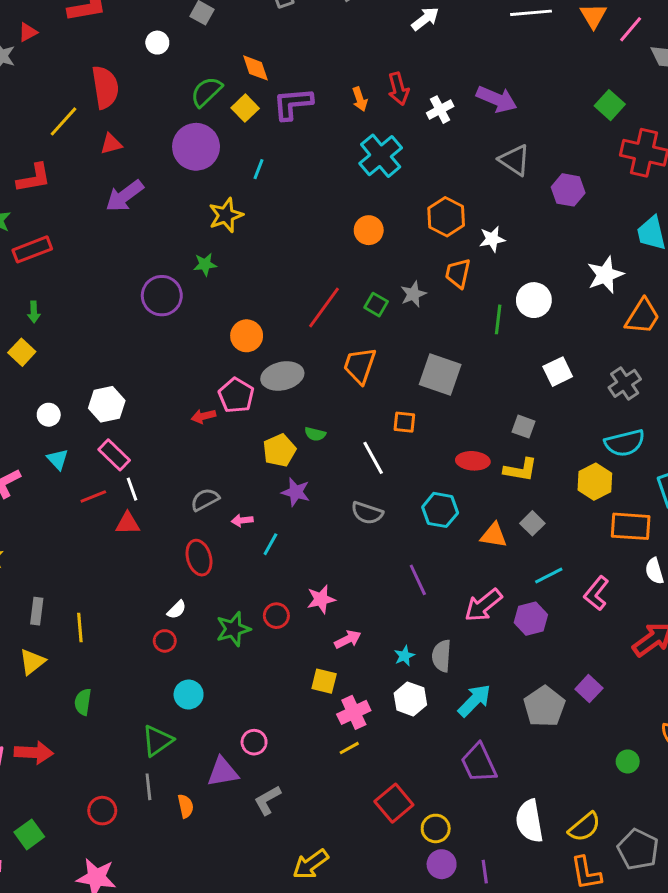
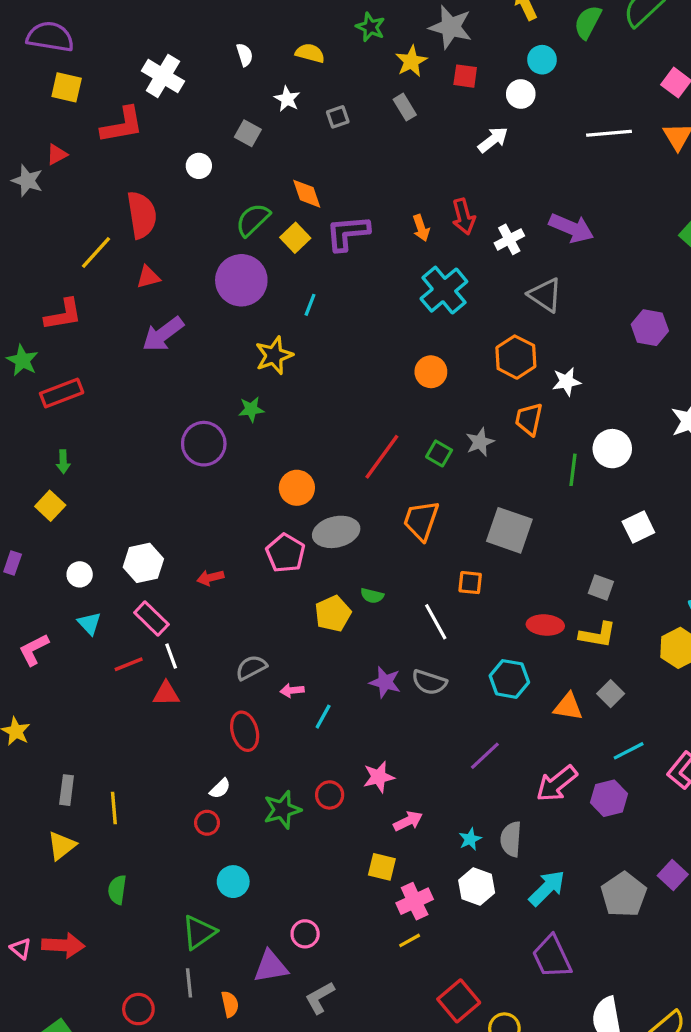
gray triangle: (515, 160) -> (545, 295), moved
red arrow: (203, 416) -> (210, 578), moved
purple star: (296, 492) -> (385, 682), moved
purple line: (418, 580) -> (485, 756), turned 72

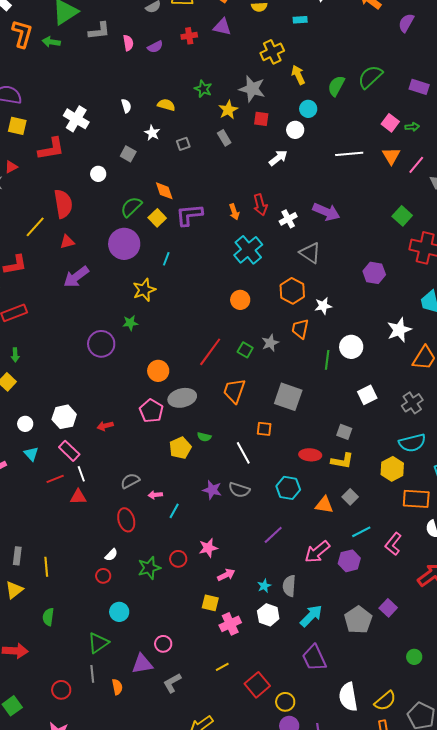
yellow line: (410, 940) -> (222, 667), moved

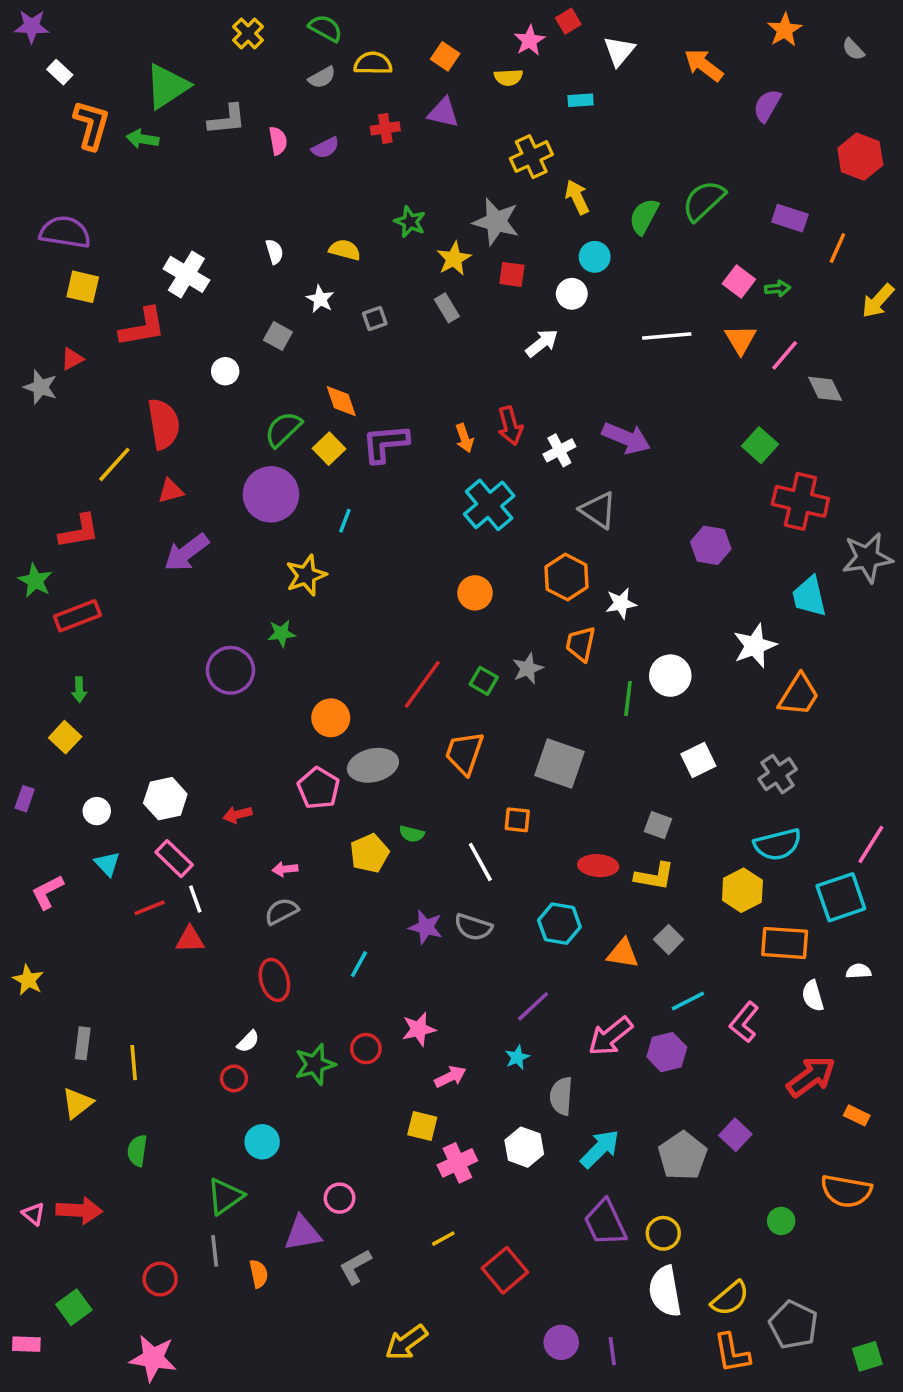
pink arrow: (155, 495) -> (285, 869), moved
cyan star: (264, 586) -> (517, 1057), moved
yellow circle: (285, 702) -> (663, 1233), moved

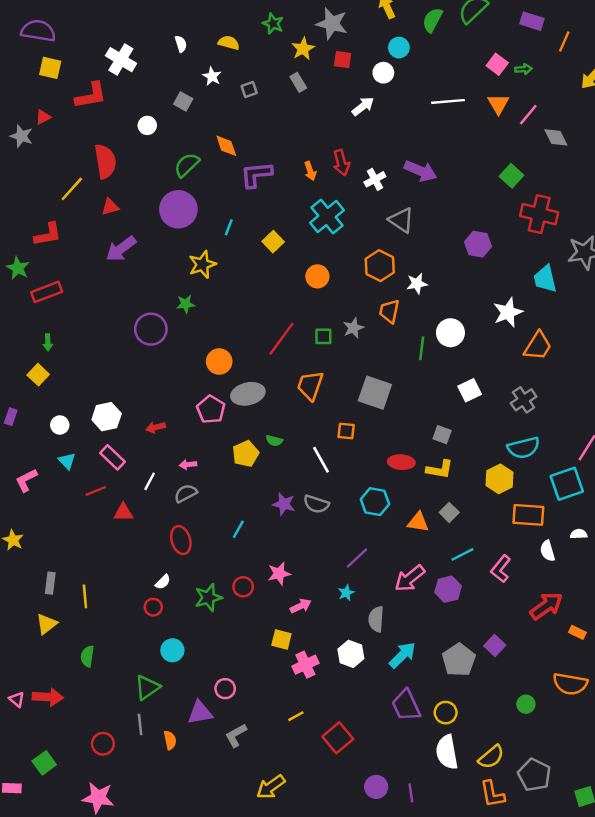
yellow square: (329, 449) -> (273, 242), moved
green square: (484, 681) -> (323, 336), turned -30
white line: (195, 899) -> (150, 481), moved, turned 48

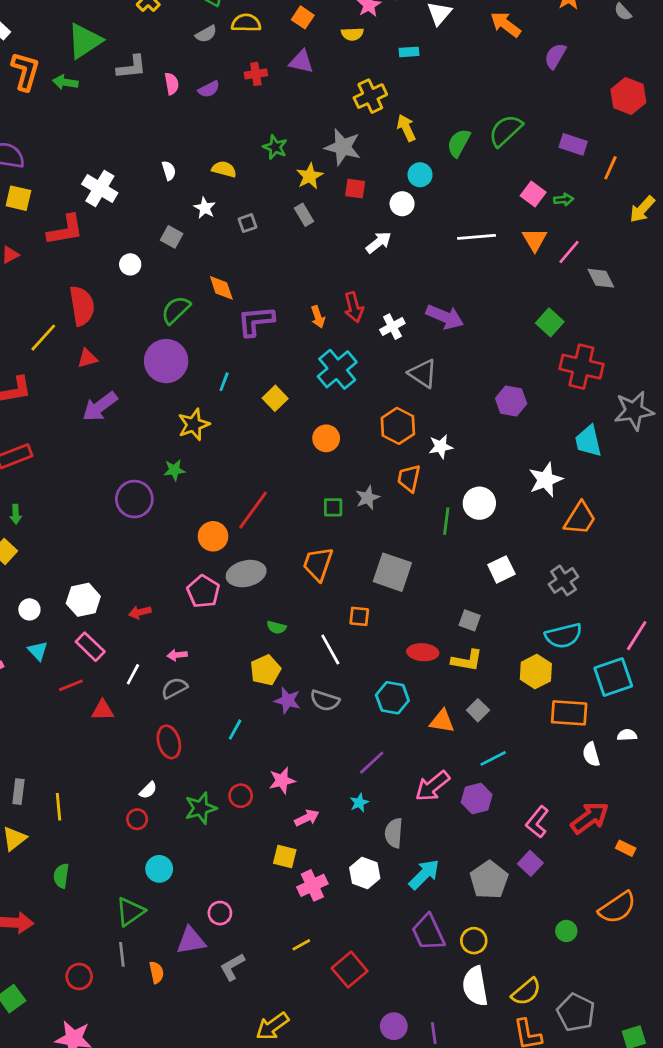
red line: (281, 339) -> (253, 510), moved
yellow pentagon: (246, 454) -> (265, 670), moved
pink L-shape: (501, 569) -> (537, 822), moved
orange semicircle: (570, 684) -> (617, 908), turned -44

